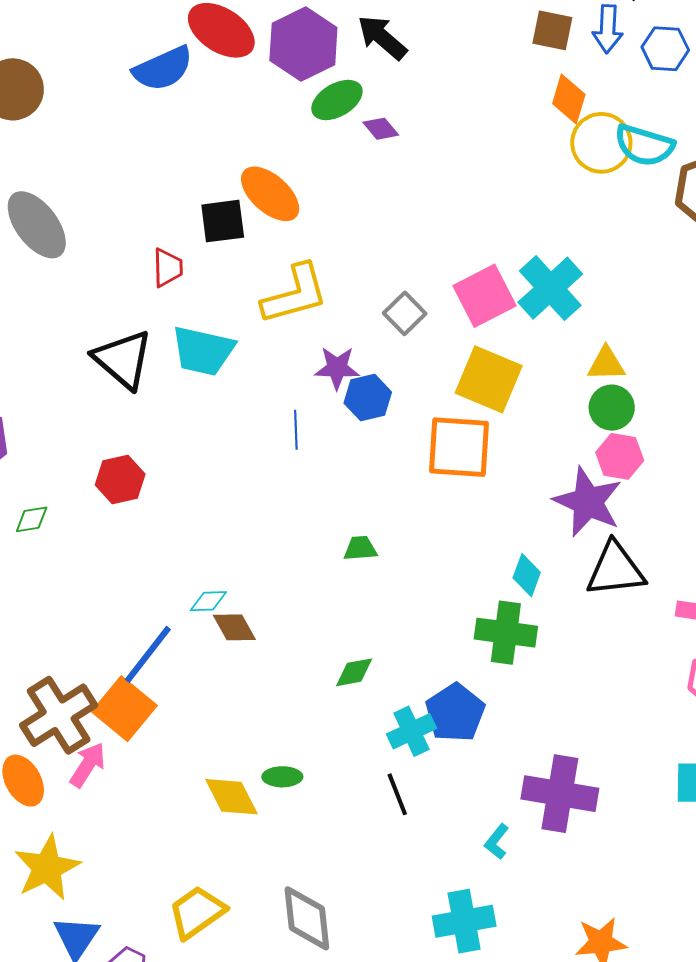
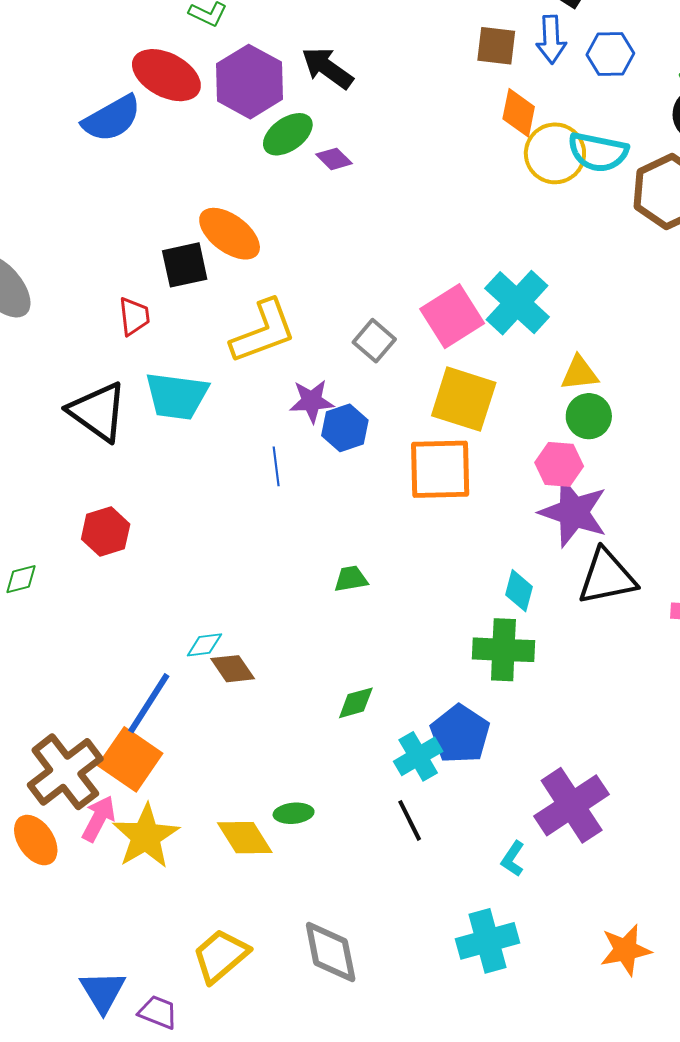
pink hexagon: (620, 456) -> (559, 464), moved
purple cross: (560, 794) -> (572, 805), turned -38
yellow star: (47, 868) -> (146, 836), moved

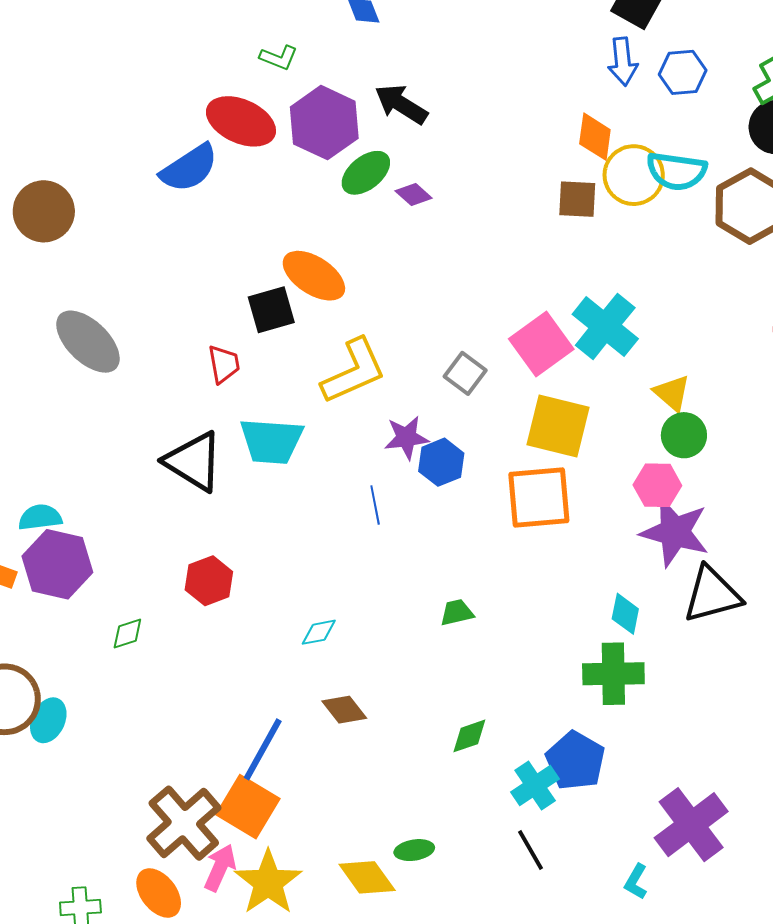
brown square: (496, 46) -> (577, 199), moved
yellow triangle: (580, 373) -> (672, 393), turned 51
cyan diamond: (204, 645) -> (319, 632), moved

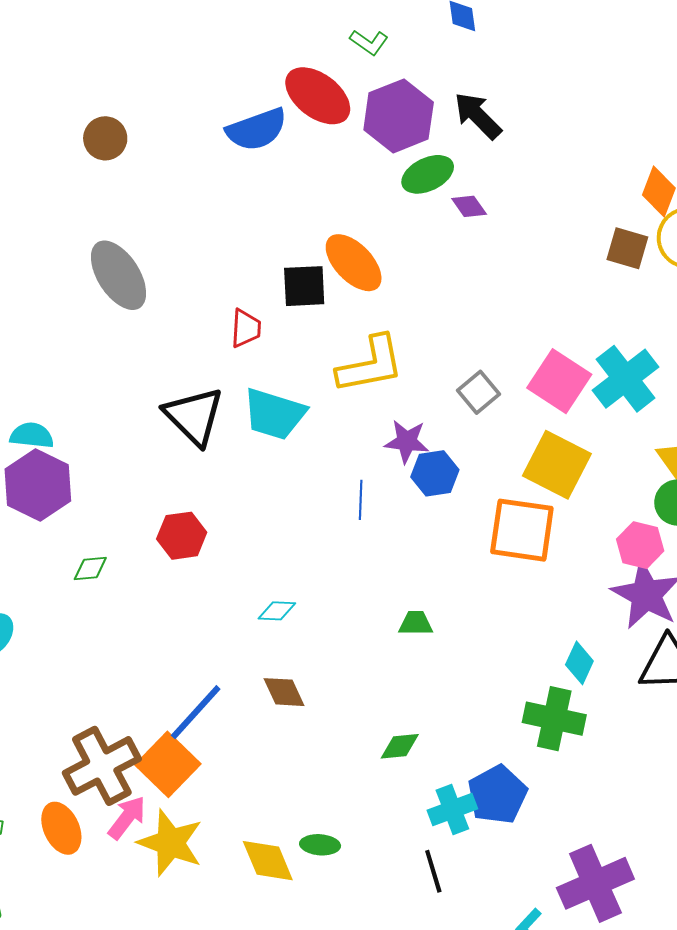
brown circle: (44, 211) -> (105, 138), size x0.7
pink square: (541, 344) -> (559, 381), turned -34
yellow star: (268, 882) -> (170, 843), turned -30

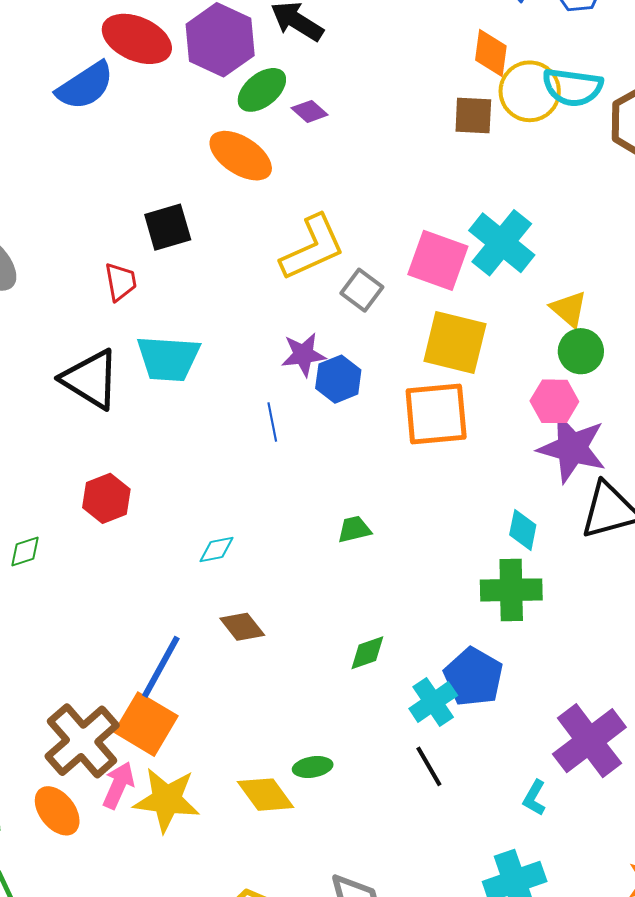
orange ellipse: (354, 263) -> (241, 156), moved
yellow L-shape: (370, 365) -> (313, 248), moved

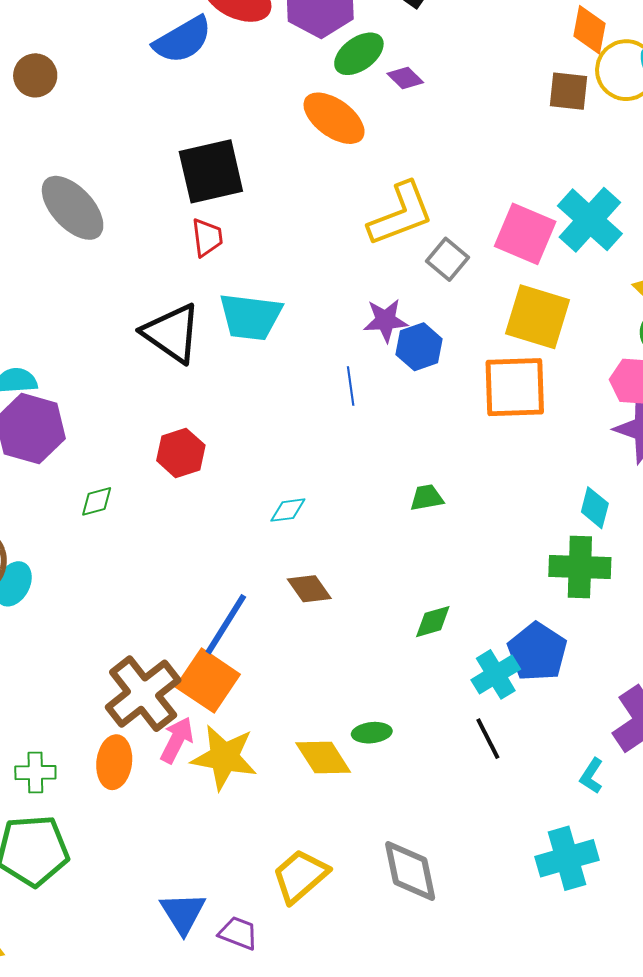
black square: (168, 227) -> (211, 171), moved, size x1.4
orange ellipse: (57, 811) -> (114, 762), turned 42

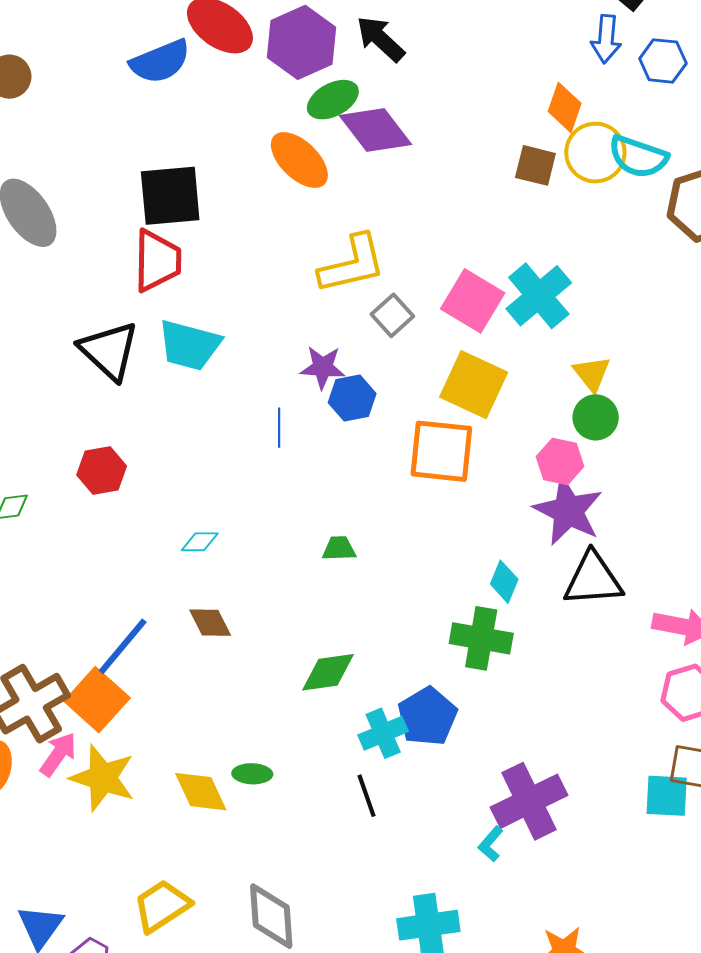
purple diamond: (405, 78) -> (376, 130), size x2.0
red trapezoid: (207, 237) -> (157, 261), size x1.6
green diamond: (433, 622) -> (328, 672), size x1.4
cyan L-shape: (592, 776) -> (491, 844), moved

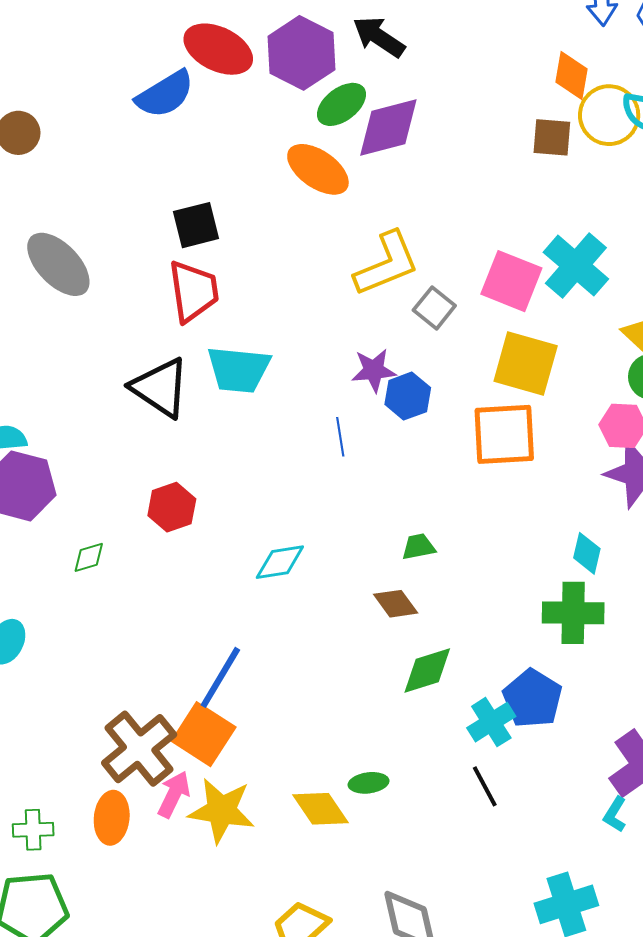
purple diamond: (376, 130) -> (388, 128), turned -58
black square: (170, 196) -> (196, 225), size x0.7
cyan diamond: (200, 542) -> (280, 562), size x1.4
brown diamond: (210, 623) -> (396, 604), moved

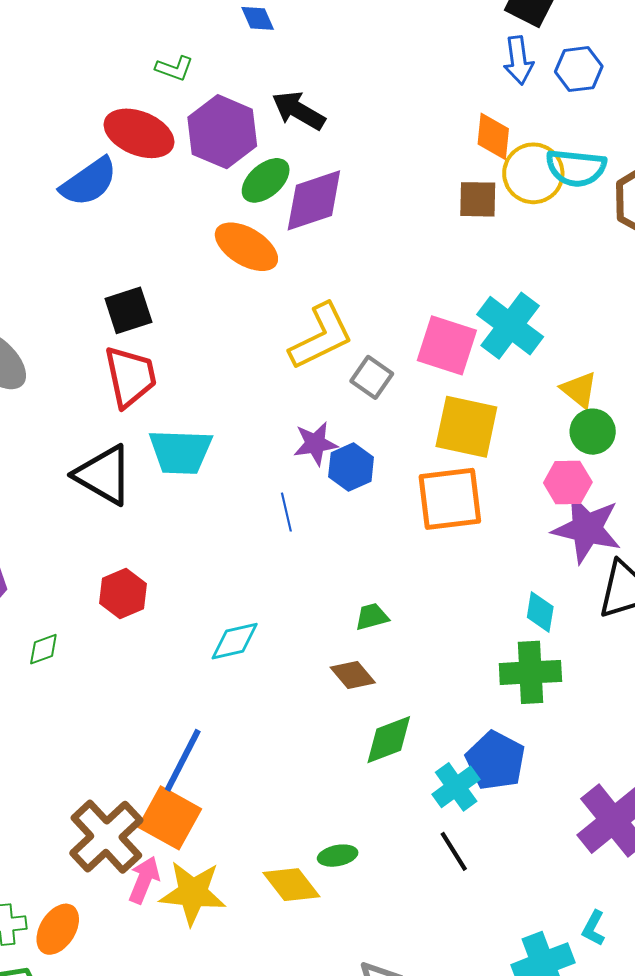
cyan L-shape: (615, 814) -> (594, 928), moved
orange ellipse: (112, 818) -> (58, 929), moved, turned 30

